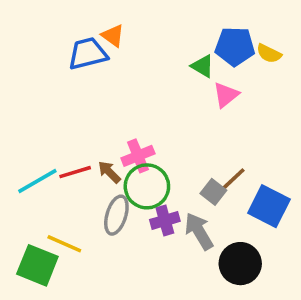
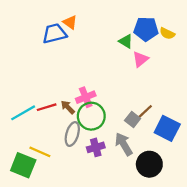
purple cross: (165, 220) -> (96, 147), moved

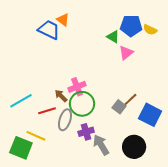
blue trapezoid: (54, 33) -> (49, 30), turned 40
red line: (47, 107) -> (47, 111), moved
gray arrow: (124, 144) -> (101, 145), moved

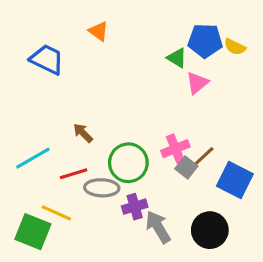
blue trapezoid: (49, 30) -> (47, 59), moved
pink cross: (77, 87) -> (175, 149), moved
brown arrow: (61, 96) -> (83, 133), moved
gray ellipse: (65, 120) -> (102, 188), turned 75

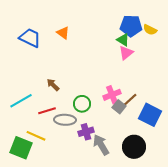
orange triangle: (99, 31) -> (63, 33), moved
green triangle: (177, 58) -> (123, 40), moved
green circle: (128, 163) -> (82, 104), size x0.7

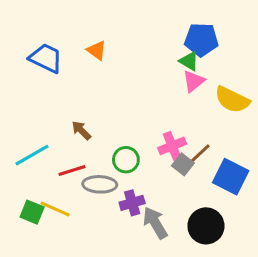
yellow semicircle: (150, 30) -> (232, 100), moved, size x1.6
green square: (21, 148) -> (32, 212), moved, size x0.7

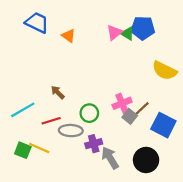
blue trapezoid: (46, 58) -> (37, 23), moved
green triangle: (189, 61) -> (127, 34), moved
pink triangle: (194, 81) -> (114, 32), moved

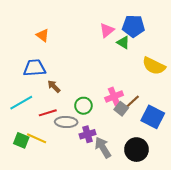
blue trapezoid: (37, 23) -> (35, 68), moved, turned -30
green triangle: (127, 34) -> (123, 42), moved
orange triangle: (69, 36) -> (43, 35), moved

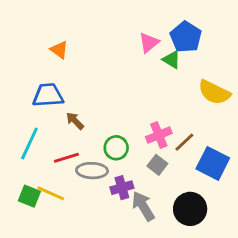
blue pentagon: (133, 26) -> (186, 37), turned 30
cyan line: (21, 103) -> (29, 144), turned -35
gray square: (121, 109) -> (157, 165), moved

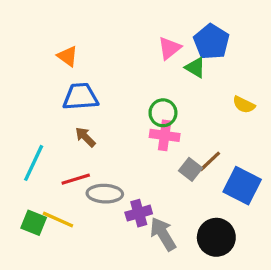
yellow semicircle: (214, 92) -> (244, 105), size x0.6
blue trapezoid: (48, 95) -> (81, 97), moved
pink cross: (159, 135) -> (165, 135), moved, turned 30
green circle: (116, 148) -> (163, 113), moved
gray square: (157, 165) -> (190, 169), moved

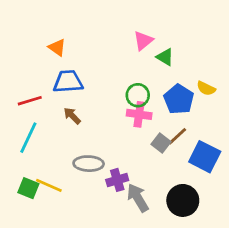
blue pentagon: (211, 42) -> (179, 99), moved
red line: (76, 179) -> (30, 101), moved

